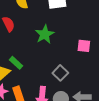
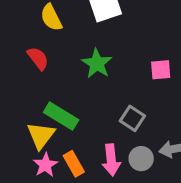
green rectangle: (16, 63) -> (61, 116), size x1.5

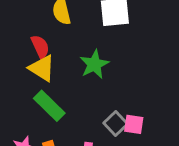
pink square: (161, 70) -> (134, 124), moved
yellow triangle: (41, 135) -> (42, 68), moved, turned -48

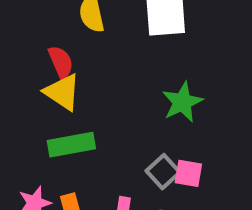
green star: (94, 64) -> (182, 102), moved
green rectangle: (49, 106) -> (71, 145), turned -56

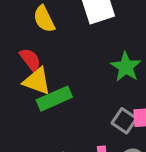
green rectangle: (71, 145) -> (54, 99), moved

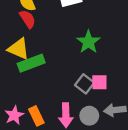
red semicircle: (30, 60) -> (28, 19), moved

